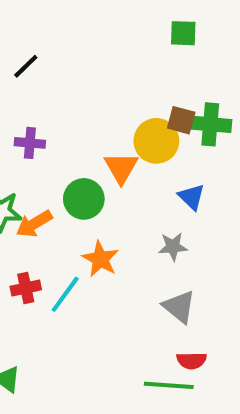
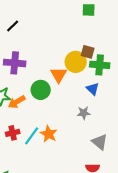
green cross: (210, 124) -> (100, 65), moved
purple cross: (30, 143) -> (15, 63), size x1.5
orange star: (100, 259) -> (49, 134), moved
gray triangle: (179, 307) -> (100, 142), moved

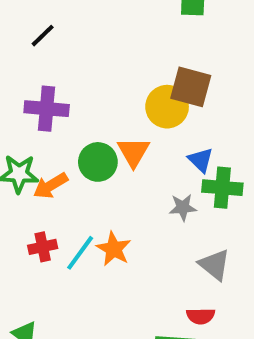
brown square: (88, 52) -> (191, 87), size x1.5
green cross: (100, 65) -> (222, 188), moved
orange triangle: (59, 75) -> (133, 152), moved

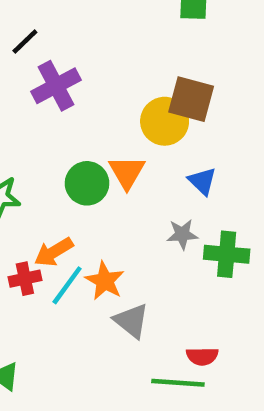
purple cross: (47, 109) -> (56, 86), moved, turned -33
orange arrow: (50, 186) -> (54, 252), moved
green cross: (222, 188) -> (227, 254), moved
gray triangle: (214, 265) -> (131, 321), moved

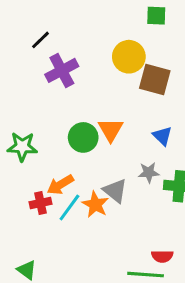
yellow circle: (165, 121) -> (129, 57), moved
gray triangle: (131, 321) -> (115, 191), moved

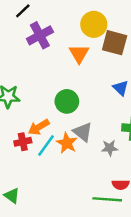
orange triangle: (111, 130) -> (79, 54), moved
green circle: (83, 137) -> (67, 101), moved
gray star: (149, 172) -> (110, 148), moved

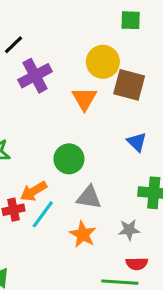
gray triangle: (83, 132) -> (89, 197), turned -30
orange star: (67, 143) -> (83, 234), moved
gray star: (110, 148) -> (129, 230), moved

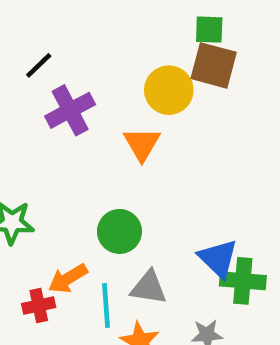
brown square: (129, 85) -> (214, 65), moved
blue triangle: (137, 142) -> (218, 258), moved, size x1.4
cyan line: (43, 214) -> (106, 305), moved, turned -40

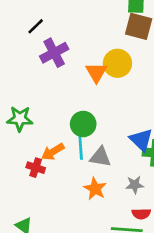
yellow circle: (169, 90) -> (117, 63), moved
red cross: (39, 305) -> (36, 168), turned 30
cyan line: (106, 305) -> (81, 146), moved

